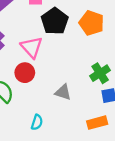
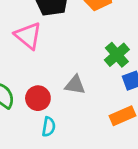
red circle: (25, 73) -> (38, 98), moved

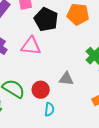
pink triangle: (28, 36) -> (31, 46), turned -30

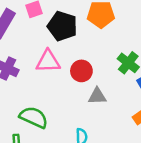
red circle: (41, 90) -> (81, 71), moved

